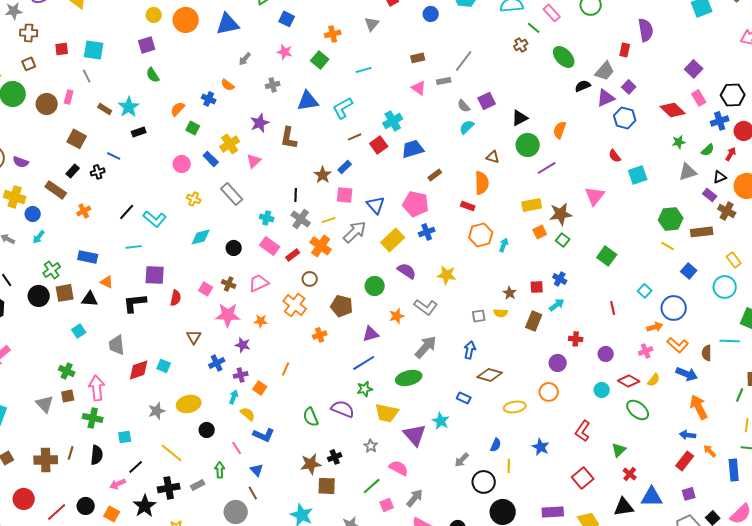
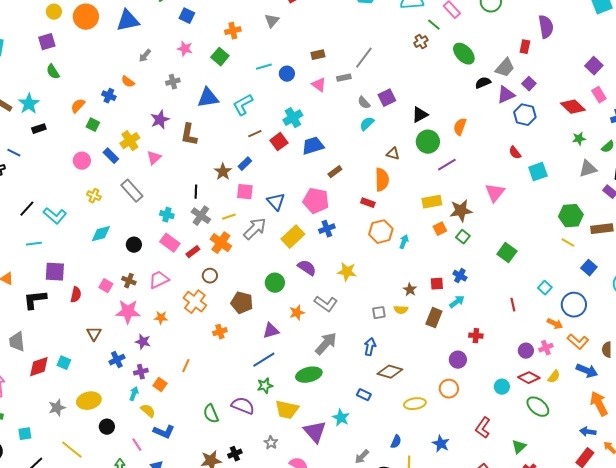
blue circle: (431, 14) -> (287, 74), moved
orange arrow: (655, 327) -> (555, 324), turned 42
purple circle: (606, 354) -> (526, 351), moved

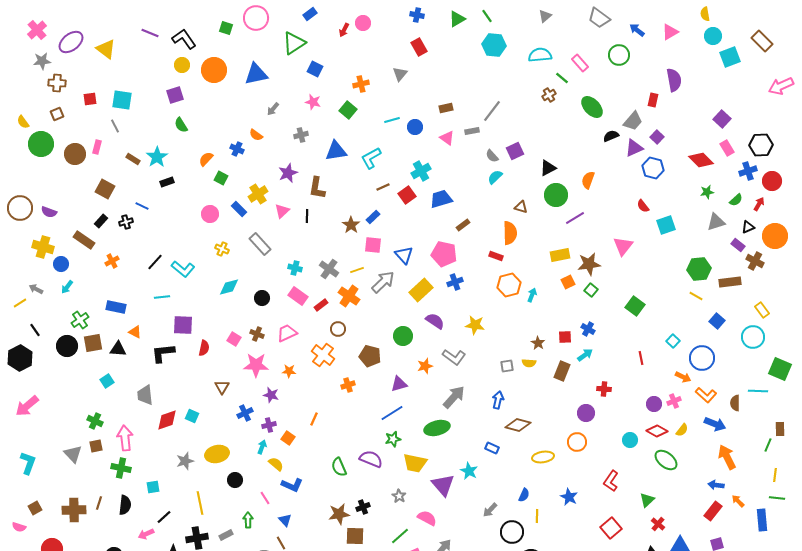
black line: (196, 192) -> (307, 216), moved
yellow line: (72, 450) -> (200, 503), turned 40

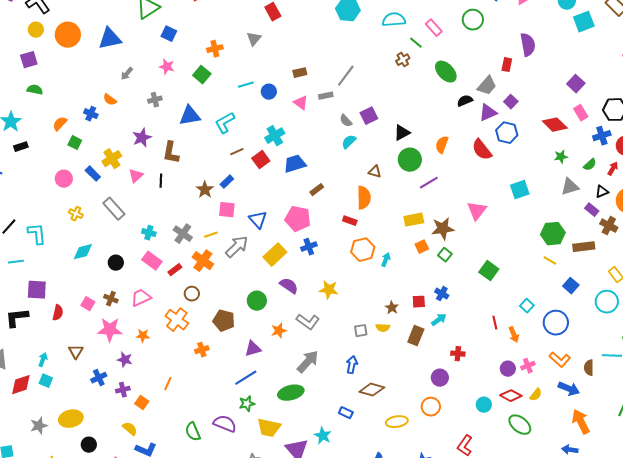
green semicircle: (181, 125) -> (35, 90), turned 133
red semicircle: (643, 206) -> (482, 150), moved, size x1.6
cyan L-shape: (183, 269) -> (37, 234), turned -135
orange arrow: (683, 377) -> (514, 335), moved, turned 42
cyan arrow: (262, 447) -> (43, 360), moved

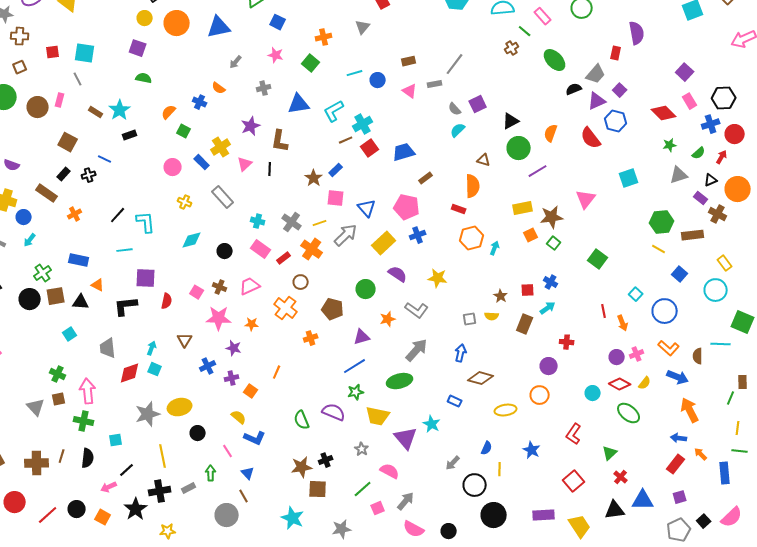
purple square: (29, 60) -> (138, 48), turned 36
cyan cross: (275, 136) -> (363, 124), moved
gray star: (39, 426) -> (148, 414), size x1.4

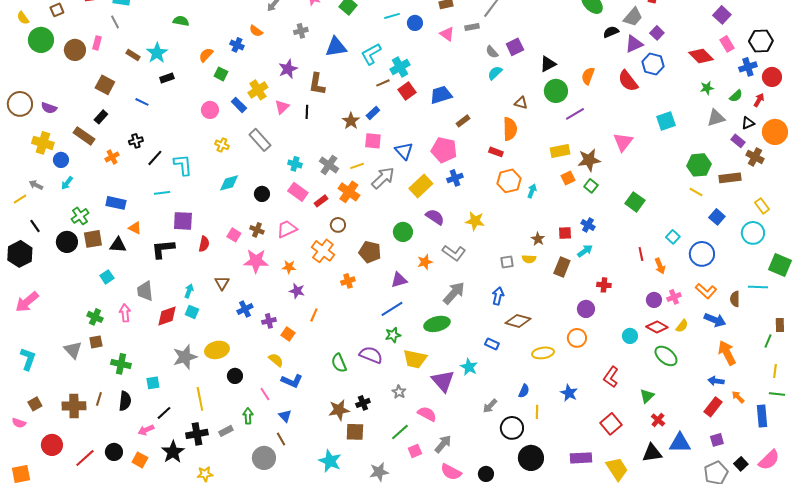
black cross: (89, 175) -> (136, 141), moved
purple star: (234, 348) -> (297, 291), moved
pink arrow: (88, 391) -> (125, 313), moved, size x0.7

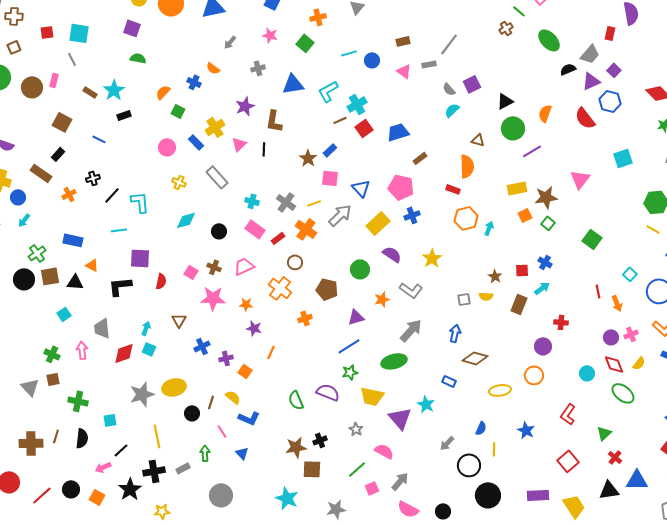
yellow star: (475, 221) -> (432, 258), turned 30
red diamond: (657, 327) -> (614, 364), turned 40
brown line: (281, 439) -> (211, 402), moved, turned 48

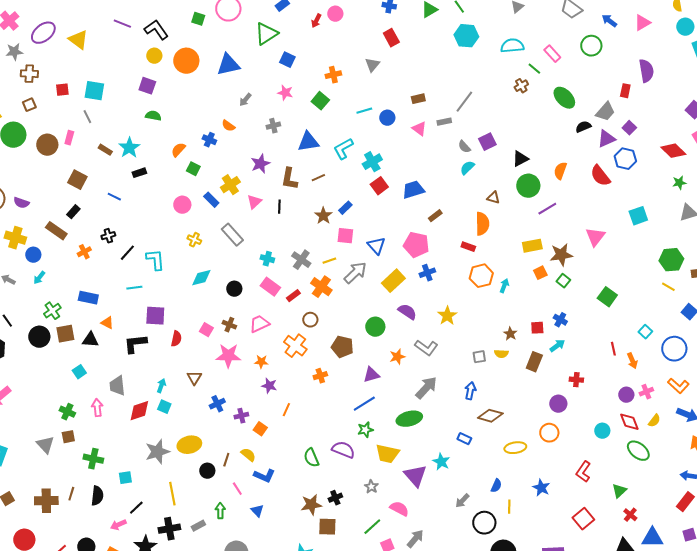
brown line: (340, 120) -> (318, 178), moved

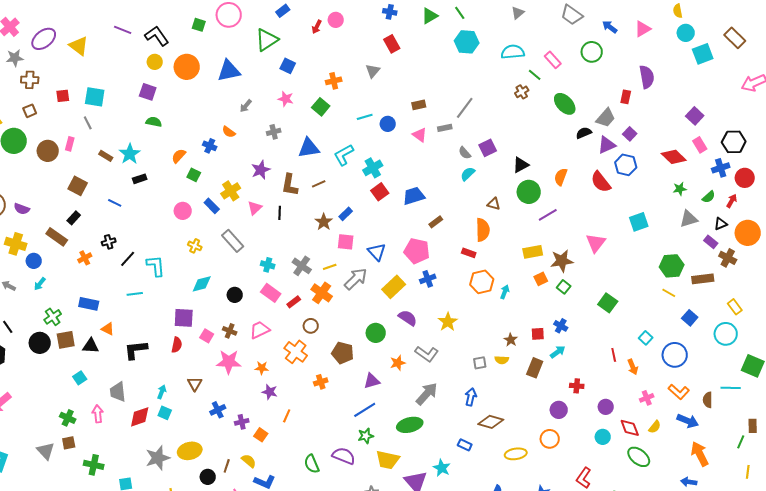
purple square: (155, 316) -> (184, 318), moved
purple circle: (626, 395) -> (606, 407), moved

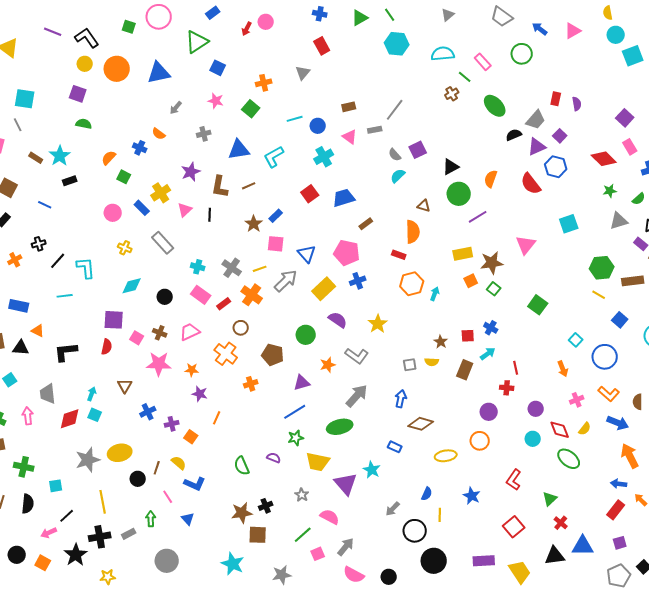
purple semicircle: (647, 77) -> (577, 104), moved, size x0.6
cyan cross: (373, 168) -> (324, 157), moved
red line: (614, 355) -> (516, 368), moved
purple semicircle: (344, 456) -> (274, 458), size x0.6

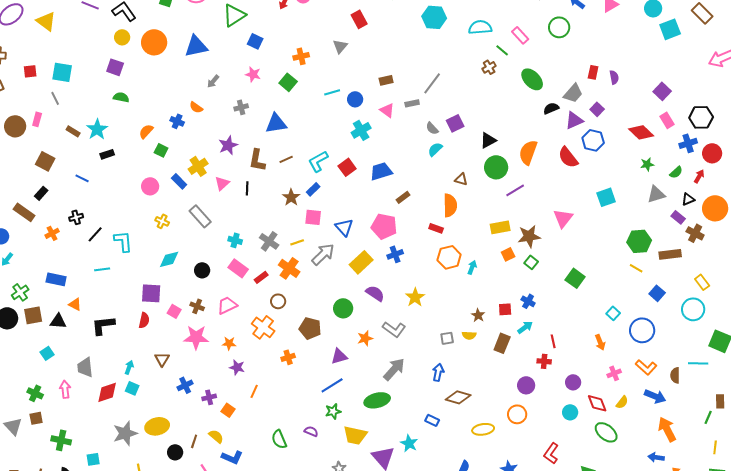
cyan L-shape: (274, 157) -> (318, 161), moved
orange semicircle: (491, 179) -> (528, 152), size x1.4

